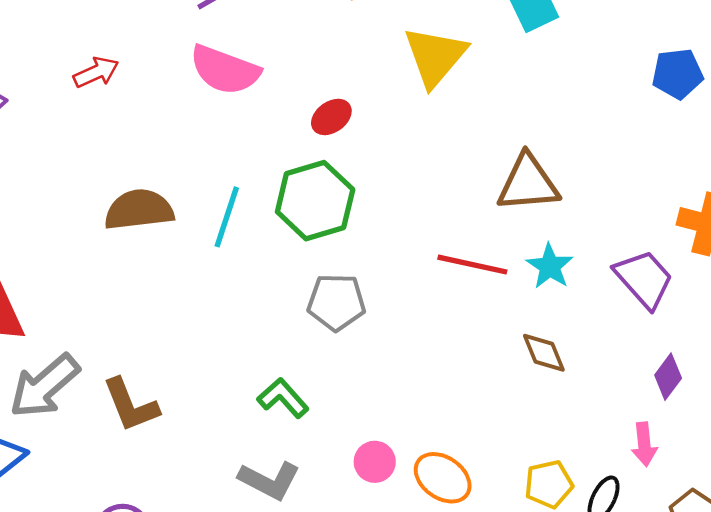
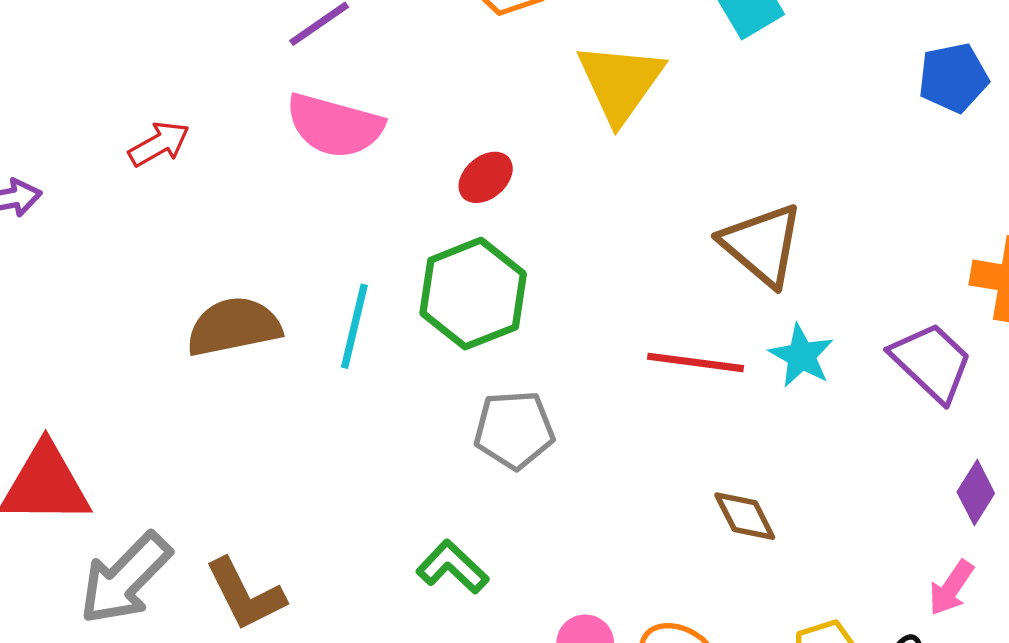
brown triangle: (528, 183) -> (762, 245), turned 50
brown diamond: (544, 353) -> (745, 516), moved
pink arrow: (644, 444) -> (951, 588), turned 45

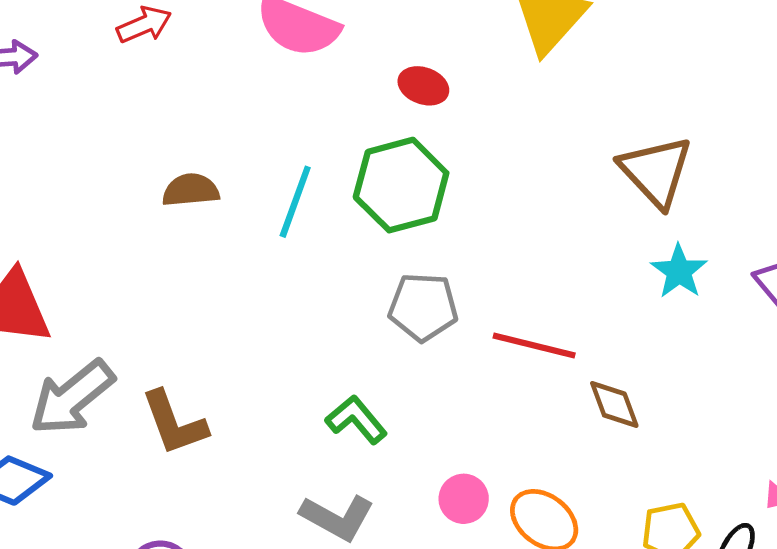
red ellipse: (486, 177) -> (423, 86), turned 54
brown semicircle: (234, 327) -> (191, 190), size x0.7
red line: (696, 362) -> (534, 346), moved

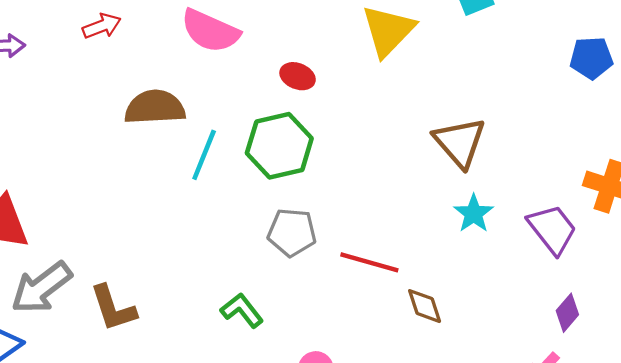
brown semicircle: (191, 190) -> (155, 107), moved, size x1.5

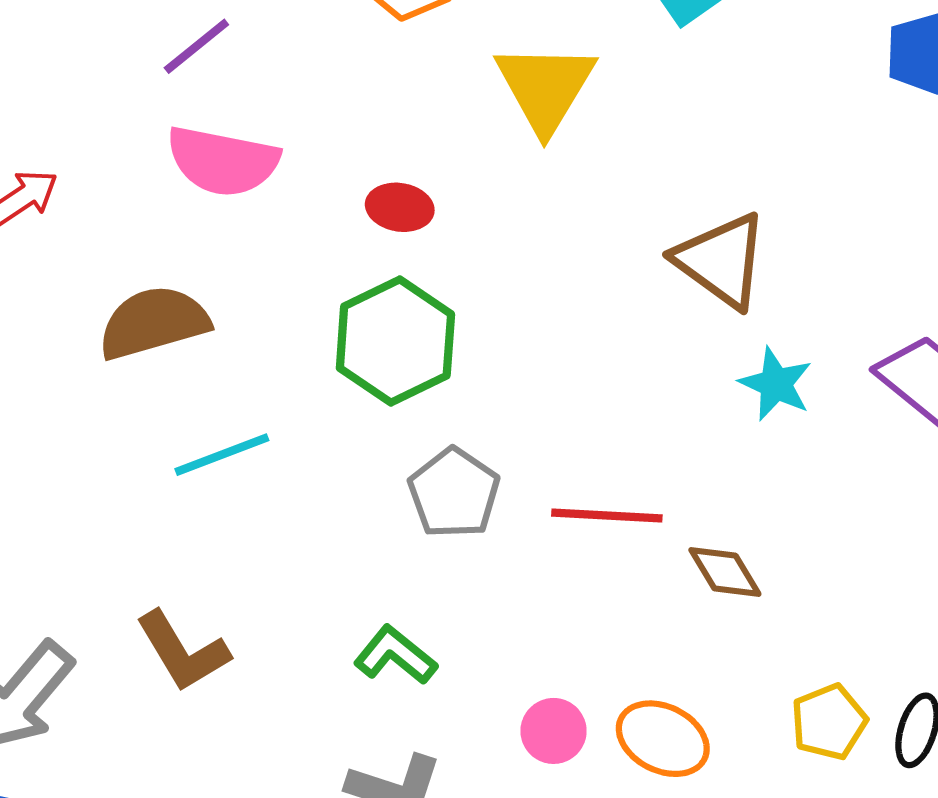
cyan line: (204, 155) -> (222, 455), moved, turned 60
gray pentagon: (292, 232) -> (454, 493), turned -30
brown L-shape: (113, 308) -> (183, 651), moved

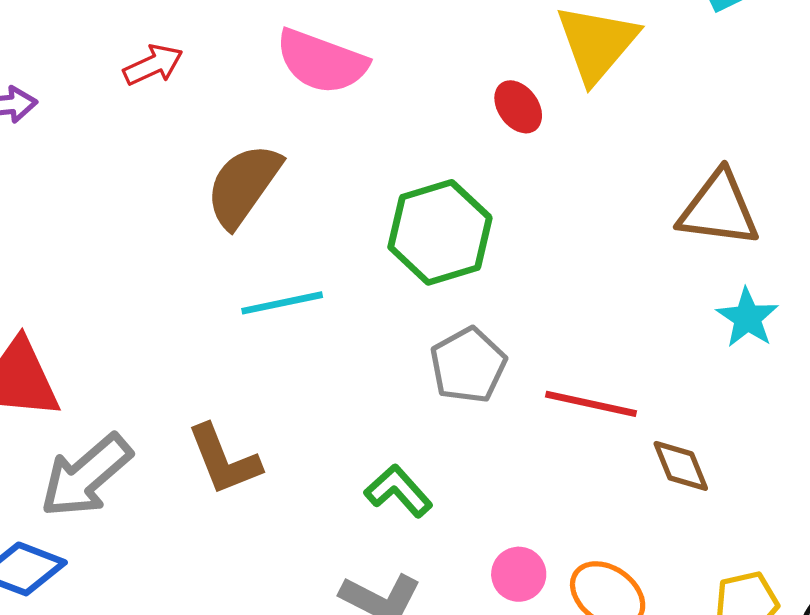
red ellipse: (400, 207) -> (518, 107), moved, turned 36
brown triangle: (721, 260) -> (719, 209), turned -38
brown semicircle: (154, 323) -> (243, 185), turned -48

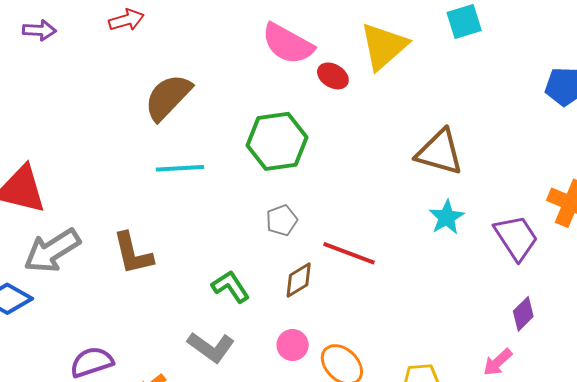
pink semicircle: (322, 62) -> (288, 44), moved
red ellipse: (518, 107) -> (333, 76), turned -32
gray pentagon: (468, 365) -> (282, 220), size x0.7
brown diamond: (681, 466) -> (299, 280), moved, turned 72

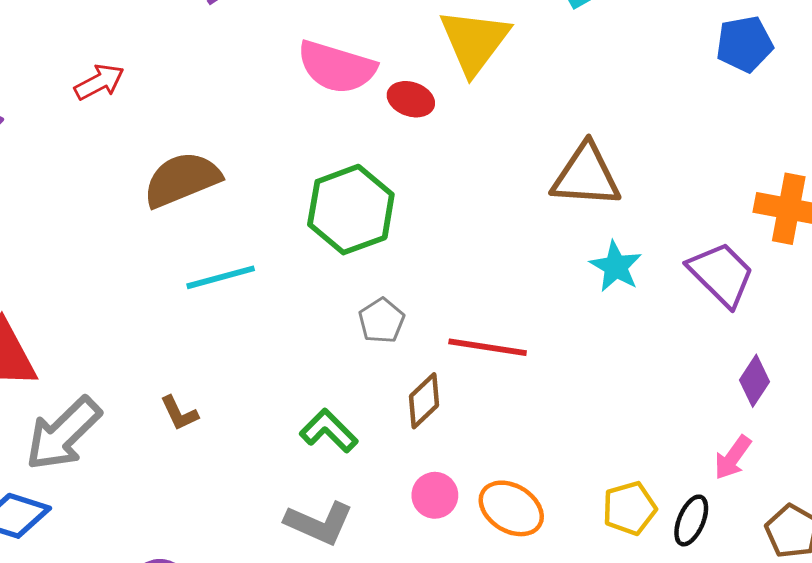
brown semicircle: (168, 97) -> (182, 180), turned 36
brown L-shape: (133, 253) -> (179, 413), size x0.6

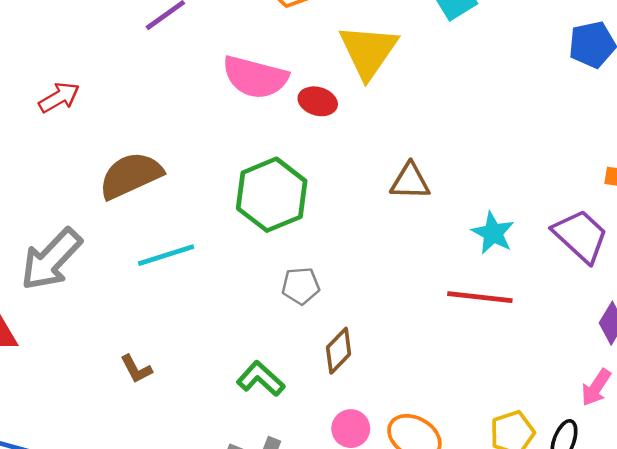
brown triangle: (586, 176) -> (410, 181), moved, size x0.7
gray pentagon: (381, 321) -> (301, 286), turned 30
red line: (488, 347) -> (480, 297), moved
gray arrow: (63, 434) -> (51, 259), moved

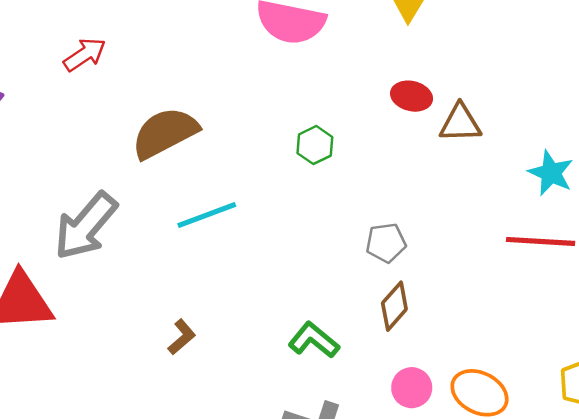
red ellipse: (318, 101) -> (412, 96), moved
green hexagon: (272, 195) -> (315, 145), size x0.5
gray pentagon: (301, 286) -> (386, 243), moved
brown L-shape: (136, 369) -> (182, 337), turned -100

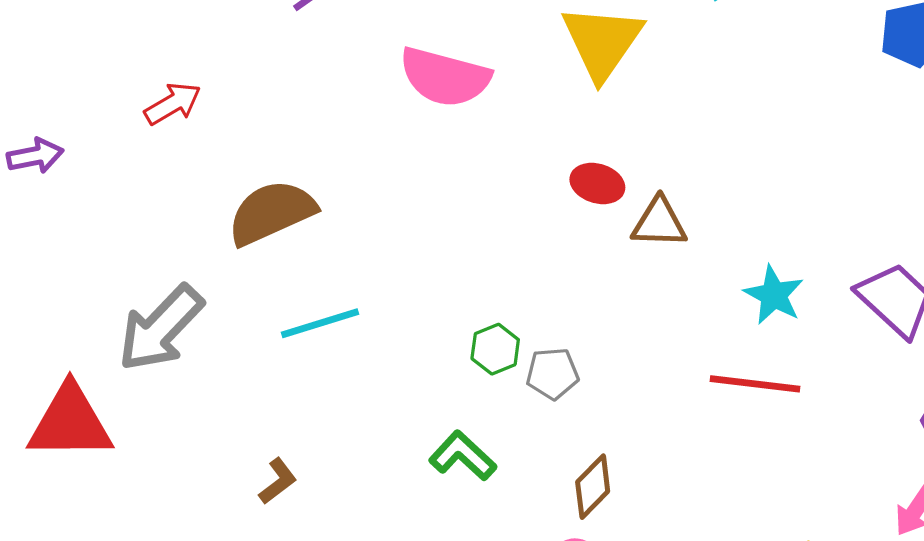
green hexagon: (315, 145) -> (495, 349), moved
brown diamond: (394, 306) -> (593, 487), moved
green L-shape: (314, 340) -> (463, 456), moved

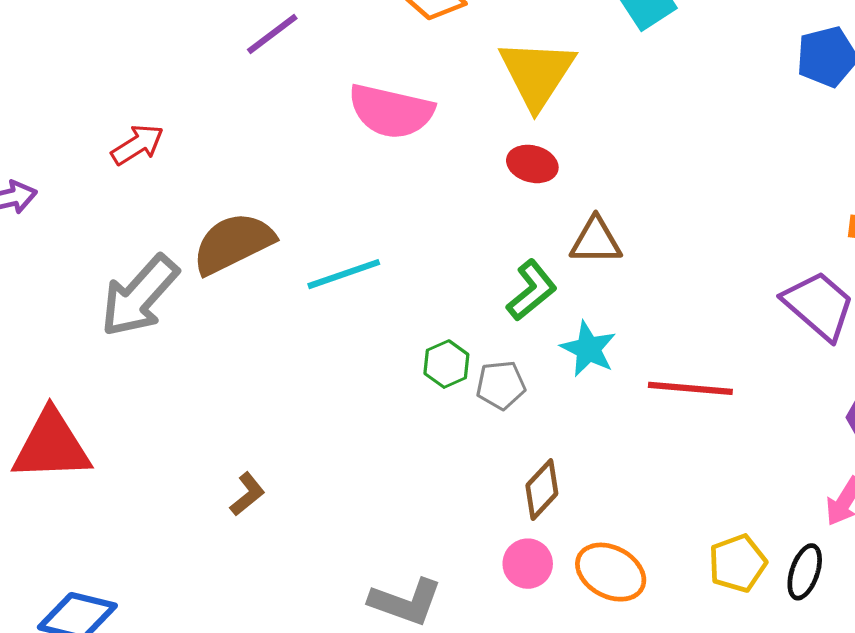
red ellipse: (597, 184) -> (532, 164), moved
cyan star: (774, 295) -> (588, 349), moved
cyan line: (320, 323) -> (344, 274), moved
gray arrow: (161, 328) -> (139, 296), moved
green L-shape: (463, 456) -> (532, 290), moved, turned 100

